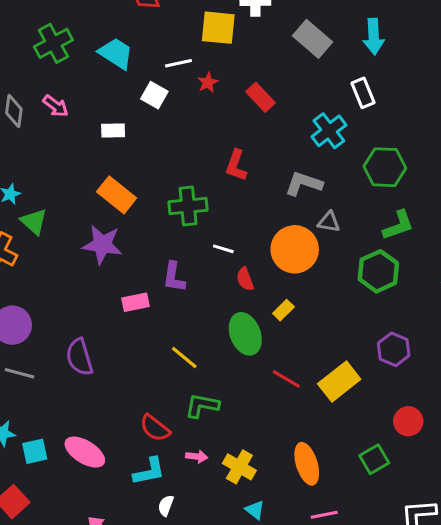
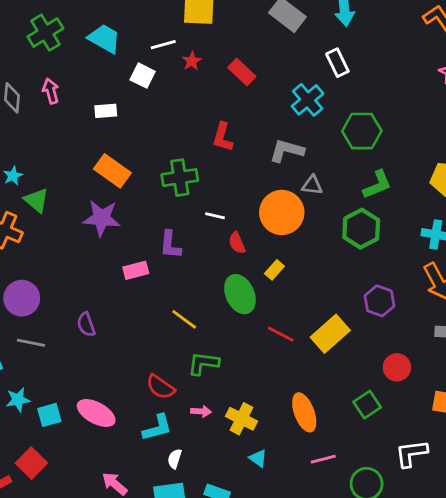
pink arrow: (56, 106) -> (51, 91), turned -140
purple semicircle: (79, 357) -> (86, 324), size x0.7

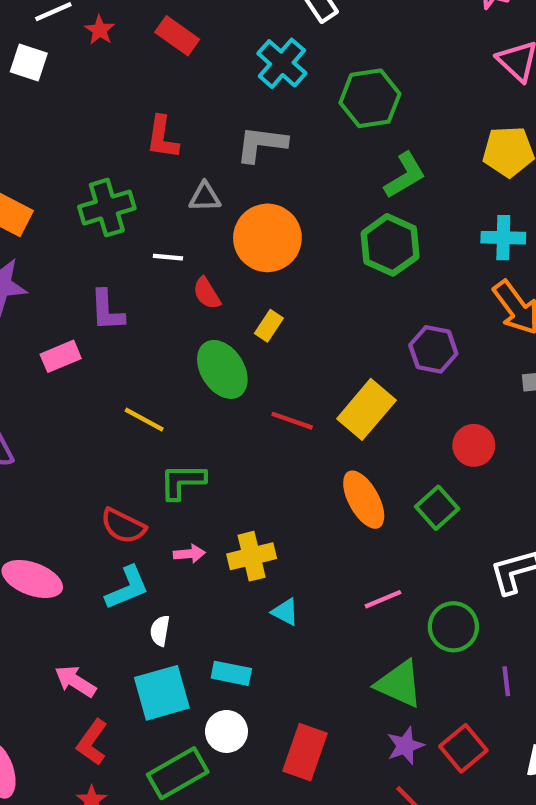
gray triangle: (312, 185) -> (205, 197), moved
orange ellipse: (304, 412) -> (364, 500), moved
yellow cross: (241, 419) -> (252, 556), turned -32

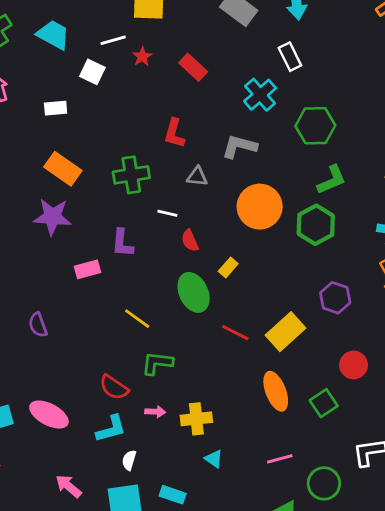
orange circle: (267, 238) -> (260, 207), moved

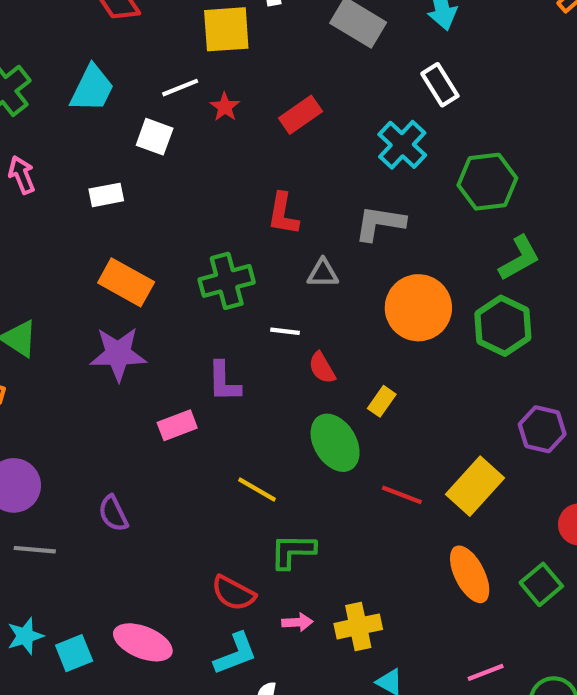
cyan trapezoid: (53, 35) -> (92, 89), turned 93
red rectangle: (193, 67) -> (301, 115), turned -72

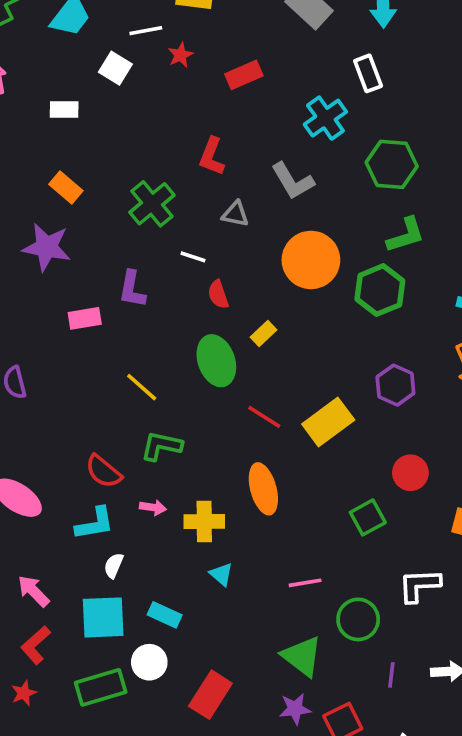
gray L-shape: (380, 223) -> (293, 181), turned -141
green cross: (227, 281) -> (152, 204), turned -36
orange rectangle: (126, 282) -> (66, 188), size x0.7
orange ellipse: (470, 574) -> (263, 489), moved

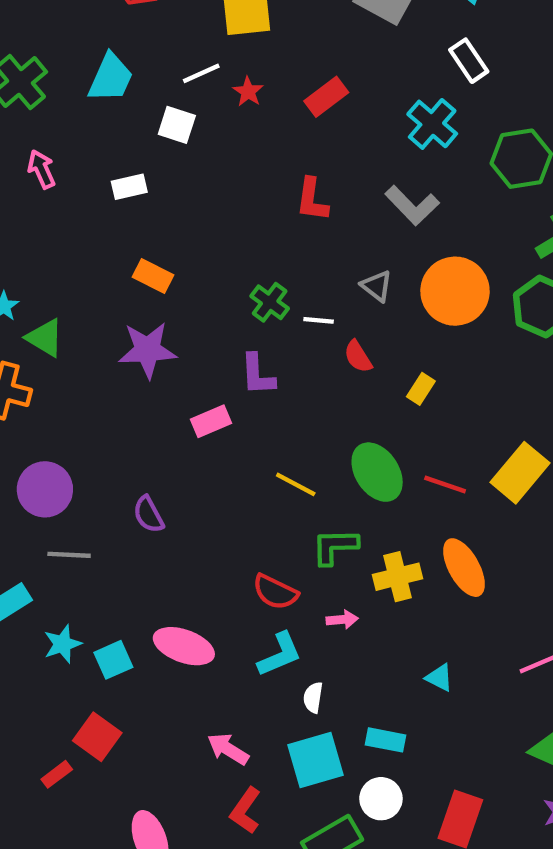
green cross: (152, 204) -> (270, 302), moved, size x0.7
gray triangle: (235, 214) -> (377, 286), moved, turned 40
green ellipse: (216, 361) -> (377, 472), moved
yellow cross: (204, 522) -> (398, 577), moved

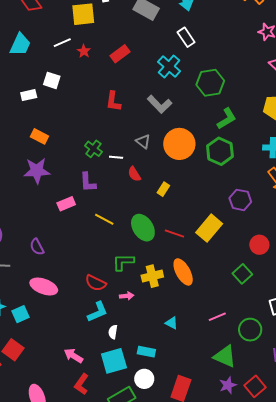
white square: (177, 125) -> (52, 80), moved
yellow line: (296, 484) -> (104, 219), moved
pink ellipse: (184, 646) -> (44, 286), moved

